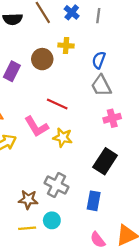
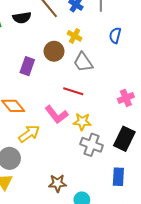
yellow cross: (66, 46) -> (75, 36), turned 32
blue semicircle: (99, 60) -> (115, 35), moved
gray trapezoid: (101, 86) -> (83, 62), moved
gray cross: (56, 185) -> (92, 145), moved

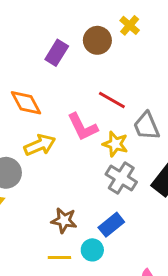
gray trapezoid: (83, 62) -> (146, 126), moved
blue rectangle: (118, 177) -> (111, 225), moved, turned 36

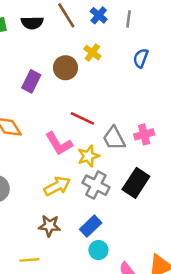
yellow star: (115, 144) -> (88, 156), turned -30
yellow arrow: (40, 145) -> (57, 186), moved
cyan circle: (92, 250) -> (98, 250), moved
yellow line: (59, 258) -> (29, 260), moved

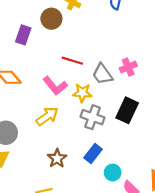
yellow star: (88, 156) -> (82, 93), turned 30
yellow arrow: (57, 186) -> (47, 116), moved
brown star: (49, 226) -> (57, 158), turned -30
cyan circle: (98, 250) -> (113, 173), moved

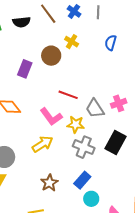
cyan circle: (113, 173) -> (91, 199), moved

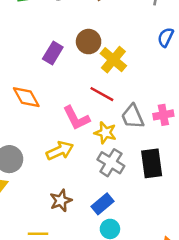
yellow cross: (72, 42) -> (113, 60), moved, size x1.5
black rectangle: (116, 143) -> (152, 163), turned -45

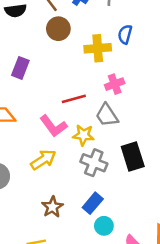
brown circle: (89, 42) -> (58, 29), moved
yellow cross: (113, 60) -> (98, 48), moved, turned -35
red line: (102, 94) -> (74, 99), turned -35
pink cross: (163, 115) -> (115, 84), moved

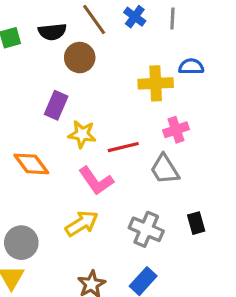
brown circle: (58, 29) -> (80, 58), moved
blue semicircle: (125, 34) -> (191, 67), turned 72
yellow star: (83, 135) -> (82, 134), moved
black rectangle: (133, 157) -> (196, 223), size x0.6

